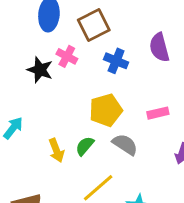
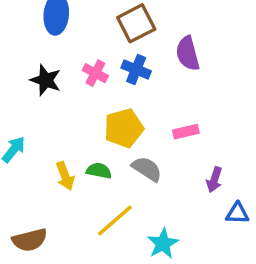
brown square: (94, 25) -> (136, 23), moved
pink cross: (67, 56) -> (95, 73), moved
green semicircle: (85, 146) -> (99, 171), turned 60

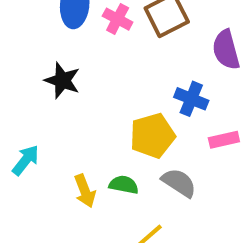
blue cross: (136, 69) -> (191, 99), moved
pink cross: (95, 73) -> (118, 19), moved

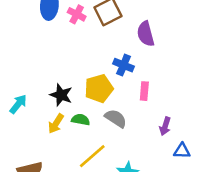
black star: (62, 80) -> (61, 95), moved
pink rectangle: (224, 140) -> (144, 91), turned -72
yellow arrow: (85, 191) -> (56, 124), turned 54

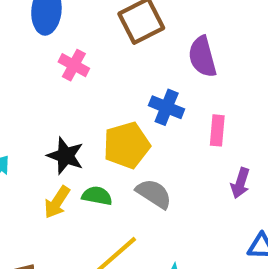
pink cross: (77, 14) -> (74, 65), moved
pink rectangle: (144, 91) -> (217, 130), moved
purple arrow: (165, 126) -> (240, 183), moved

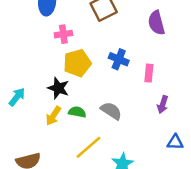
purple semicircle: (202, 57) -> (156, 23), moved
pink cross: (74, 65) -> (63, 34), turned -36
yellow pentagon: (127, 145) -> (77, 63), moved

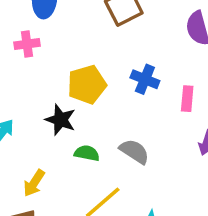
pink cross: (63, 34) -> (27, 44), moved
yellow arrow: (53, 116) -> (34, 183), moved

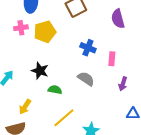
yellow pentagon: (87, 85) -> (45, 32), moved
gray semicircle: (134, 151) -> (86, 79), moved

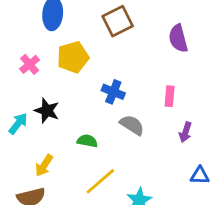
pink cross: (21, 28) -> (30, 64), moved, turned -32
blue cross: (88, 48) -> (113, 92), moved
black star: (40, 71) -> (47, 111), moved

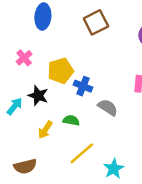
yellow pentagon: (73, 57) -> (61, 71), moved
blue cross: (113, 92) -> (83, 86), moved
yellow arrow: (44, 165) -> (45, 130), moved

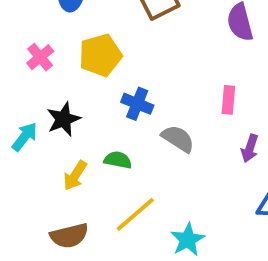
yellow pentagon: (61, 71) -> (100, 55), moved
black star: (38, 96) -> (63, 119), turned 30
brown semicircle: (25, 166) -> (69, 236), moved

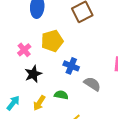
pink cross: (40, 57) -> (24, 50), moved
cyan arrow: (25, 137) -> (13, 103), moved

